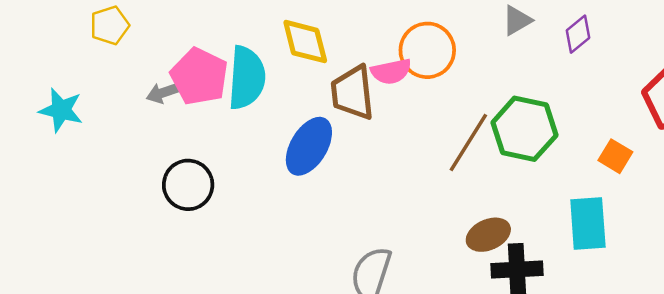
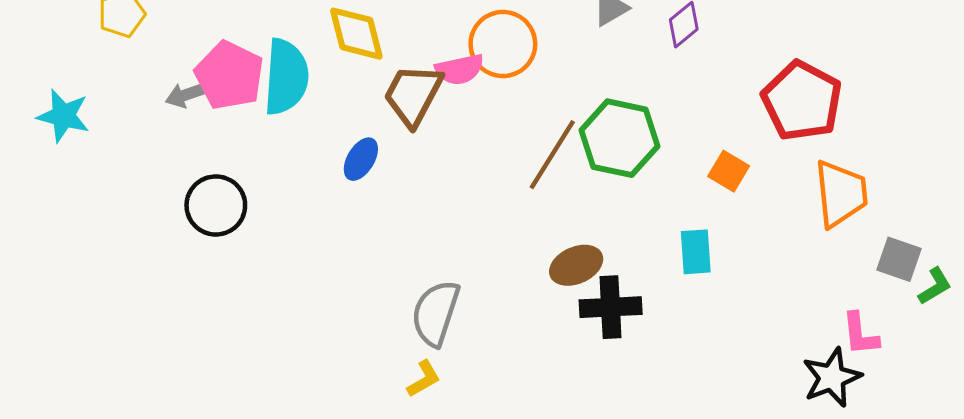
brown trapezoid: (353, 93) -> (413, 95), turned 34
blue ellipse: (309, 146) -> (361, 159), size x0.6
cyan rectangle: (588, 223) -> (696, 252), size x0.7

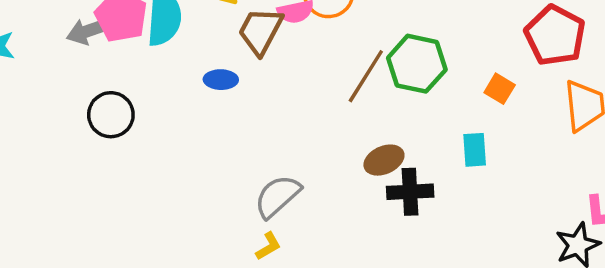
gray arrow: (186, 95) -> (88, 31), size x1.4
blue ellipse: (361, 159) -> (221, 80), turned 60
gray semicircle: (436, 313) -> (277, 196), turned 30

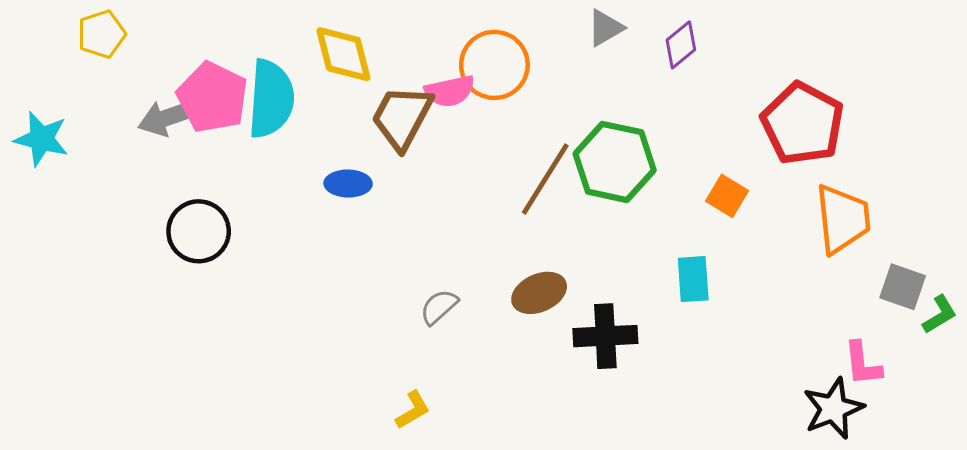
brown ellipse: (384, 160) -> (539, 293), moved
gray semicircle: (277, 196) -> (439, 307), moved, size x0.6

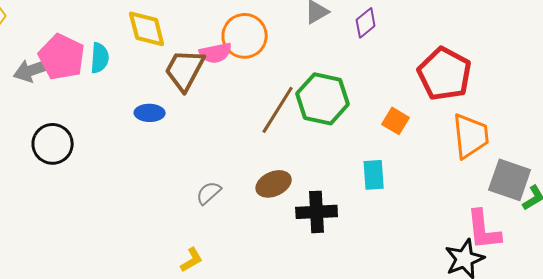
cyan semicircle: (271, 99) -> (100, 58), size x0.6
gray square: (903, 287) -> (510, 180), size x1.4
pink L-shape: (863, 364) -> (484, 230), size x1.4

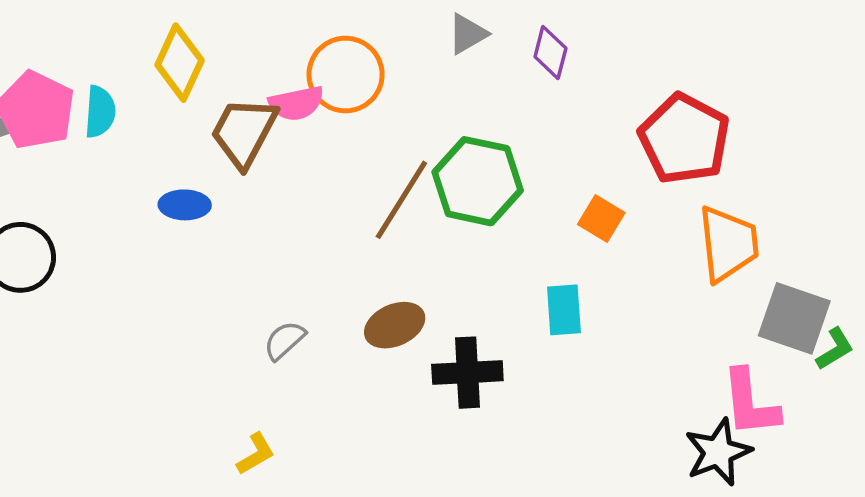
purple diamond: (366, 23) -> (550, 52), turned -36
yellow diamond: (147, 29) -> (180, 63), turned 39

